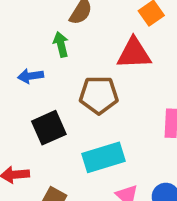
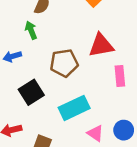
red triangle: (134, 53) -> (101, 45), moved

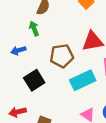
cyan rectangle: (74, 108) -> (83, 80), moved

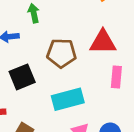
cyan rectangle: (83, 80) -> (68, 99), moved

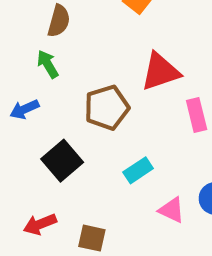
cyan rectangle: (68, 99) -> (138, 170), size x0.6

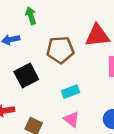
pink triangle: (172, 210) -> (72, 119), moved

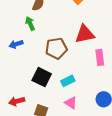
black square: (26, 76) -> (42, 77), moved, turned -30

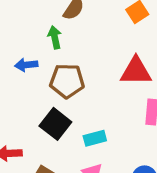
brown pentagon: (56, 48) -> (67, 81), moved

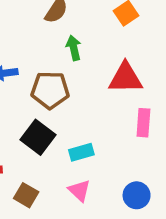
green arrow: (55, 37) -> (74, 48), moved

